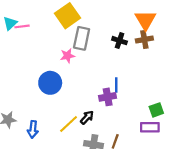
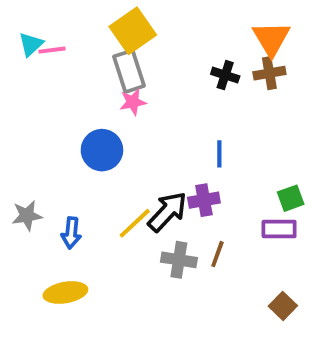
gray rectangle: (82, 38) -> (129, 71), moved, turned -30
purple cross: (108, 97) -> (204, 200), moved
black arrow: (87, 117) -> (167, 212), size x1.6

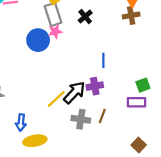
black cross: (225, 75) -> (85, 17), moved, turned 32
blue circle: (102, 150) -> (38, 40), moved
blue arrow: (71, 233) -> (21, 122), moved
yellow ellipse: (65, 292) -> (35, 141), moved

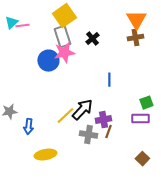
pink star: (55, 32) -> (64, 53), size x1.5
purple cross: (95, 86) -> (103, 120), moved
blue arrow: (21, 122) -> (28, 127), moved

